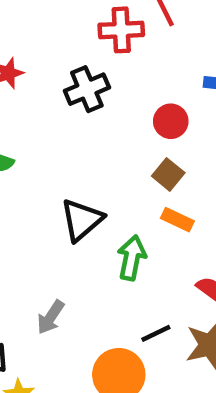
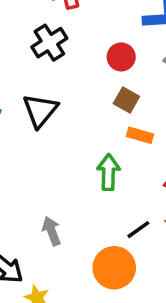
black triangle: (82, 220) -> (40, 110), moved
gray arrow: (51, 317) -> (51, 231), turned 136

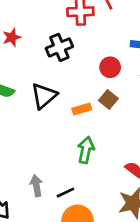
orange rectangle: (140, 135) -> (82, 109), moved, turned -42
black line: (138, 230) -> (65, 193), moved

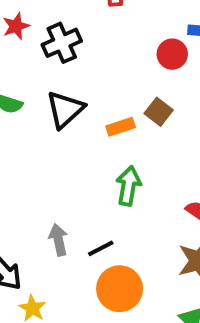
black cross: (59, 47) -> (62, 43), moved
red circle: (110, 67) -> (172, 54), moved

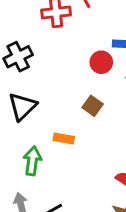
orange rectangle: (121, 127) -> (64, 139), moved, turned 30
green arrow: (128, 186) -> (32, 161), moved

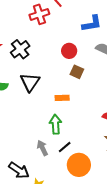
red circle: (101, 62) -> (69, 51), moved
green arrow: (32, 161) -> (56, 124), moved

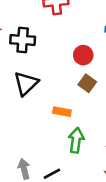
black cross: (20, 49) -> (23, 40), turned 30
green arrow: (56, 124) -> (76, 140), moved

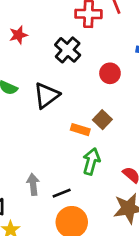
black cross: (23, 40) -> (68, 50), moved, turned 30
brown square: (87, 83) -> (102, 120), moved

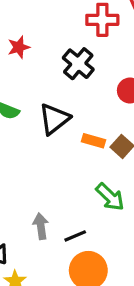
orange rectangle: (80, 130) -> (93, 141), moved
green arrow: (91, 161) -> (110, 197), turned 120

